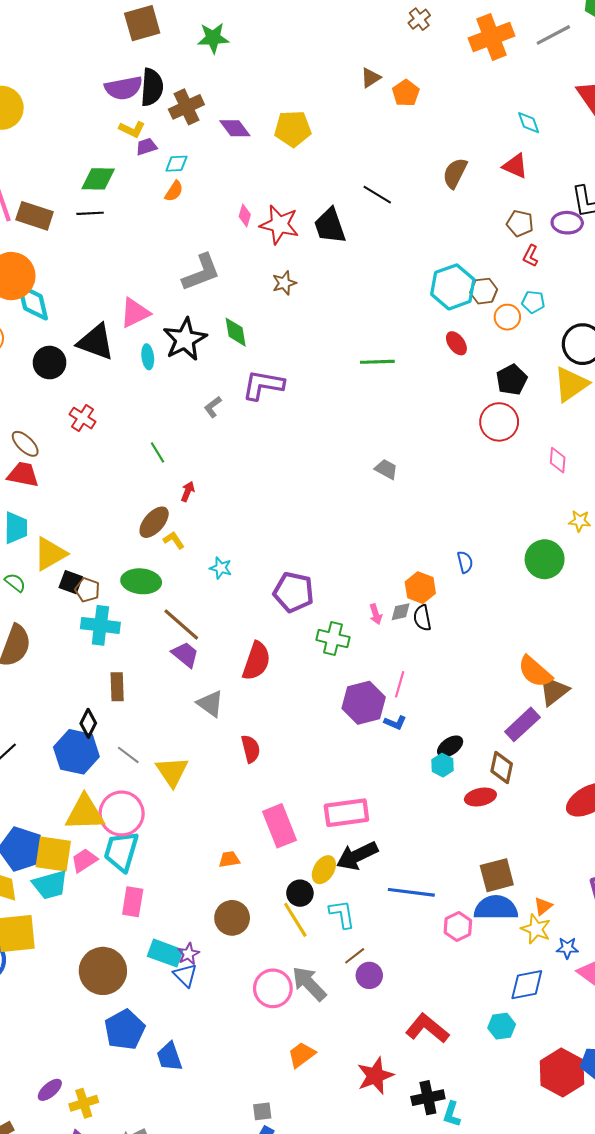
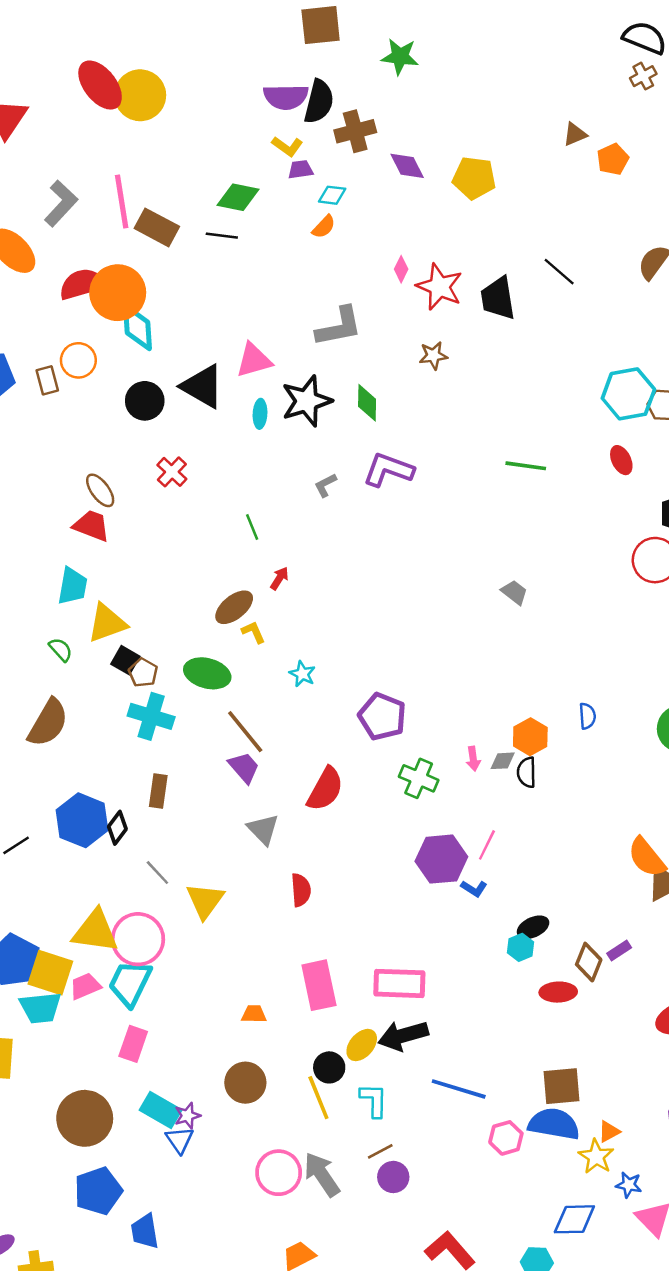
purple rectangle: (522, 724) -> (619, 951), moved, size x0.6
blue hexagon: (76, 752) -> (82, 820), moved

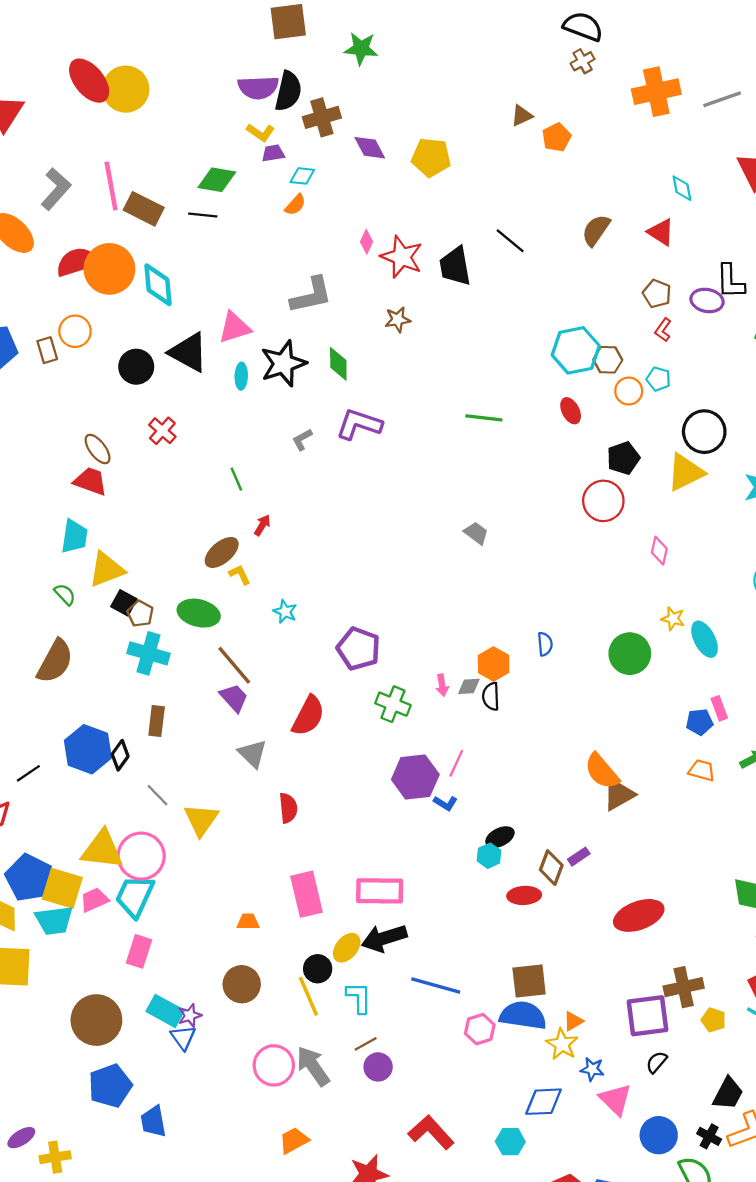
cyan diamond: (138, 327) -> (158, 285), moved

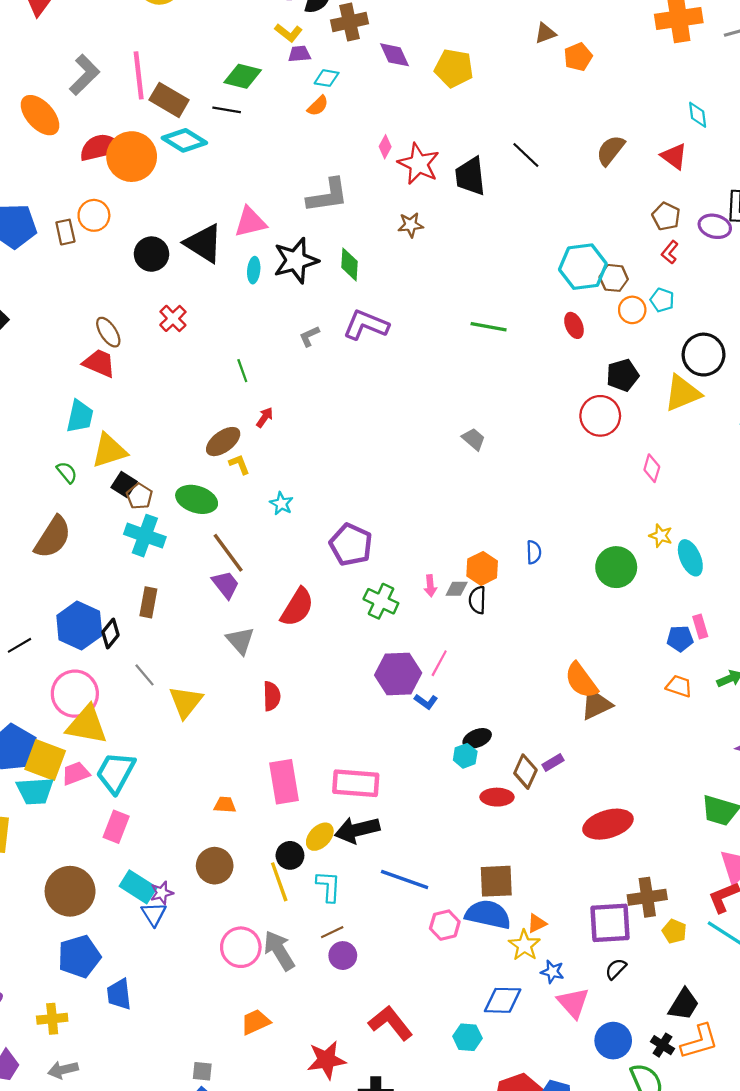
cyan diamond: (158, 285) -> (184, 140), moved, turned -57
pink circle: (141, 856) -> (75, 694), moved
yellow cross: (55, 1157) -> (52, 1019), moved

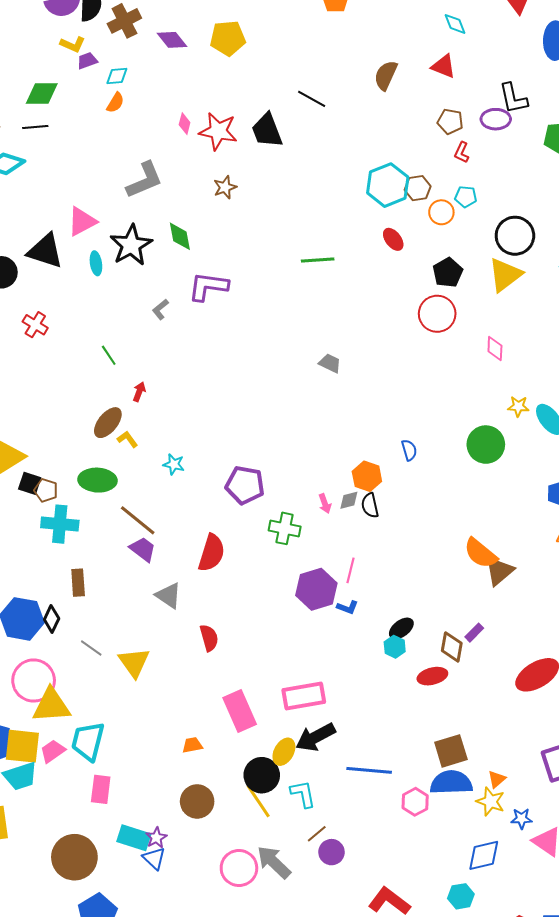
black circle: (290, 855) -> (262, 775), size x1.4

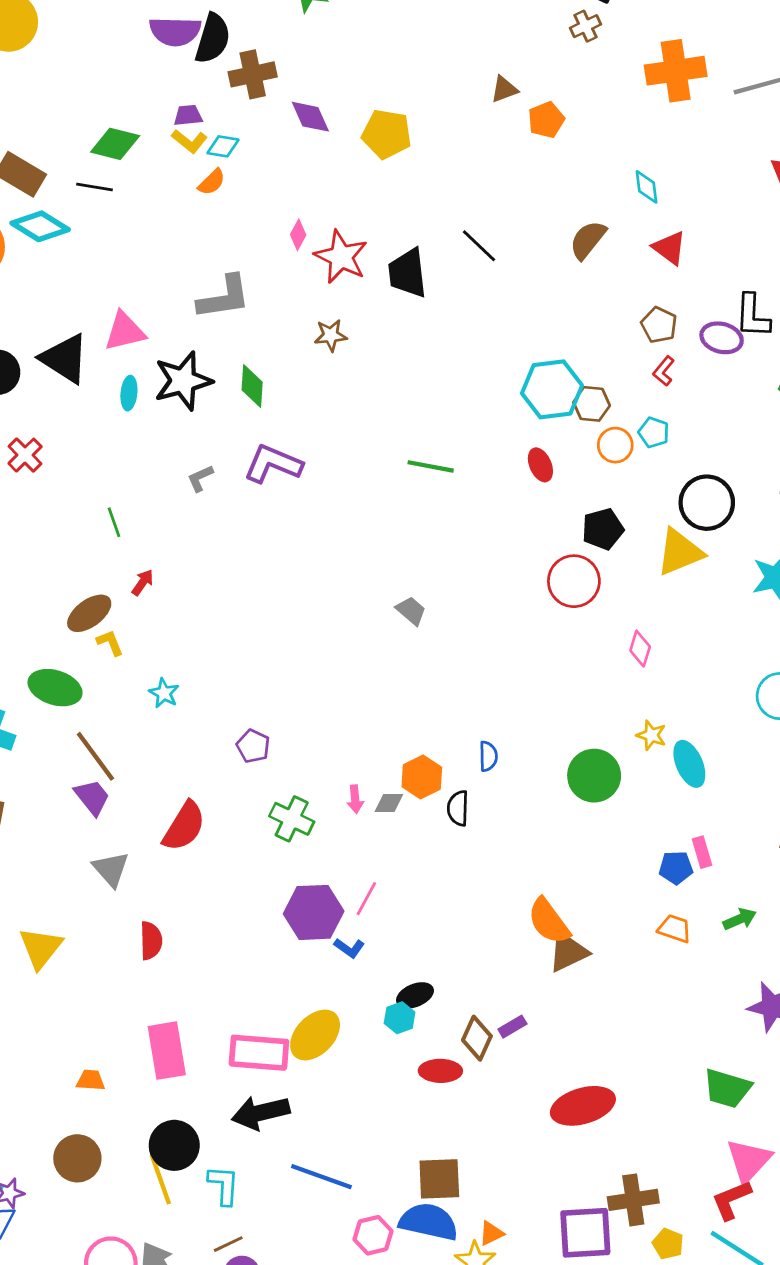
cyan diamond: (455, 24) -> (647, 187), moved
yellow L-shape: (73, 44) -> (189, 141), moved
purple pentagon: (245, 485) -> (253, 746), size x0.6
black semicircle: (370, 505) -> (458, 808), moved
yellow ellipse: (284, 752) -> (315, 1035), moved, size x1.4

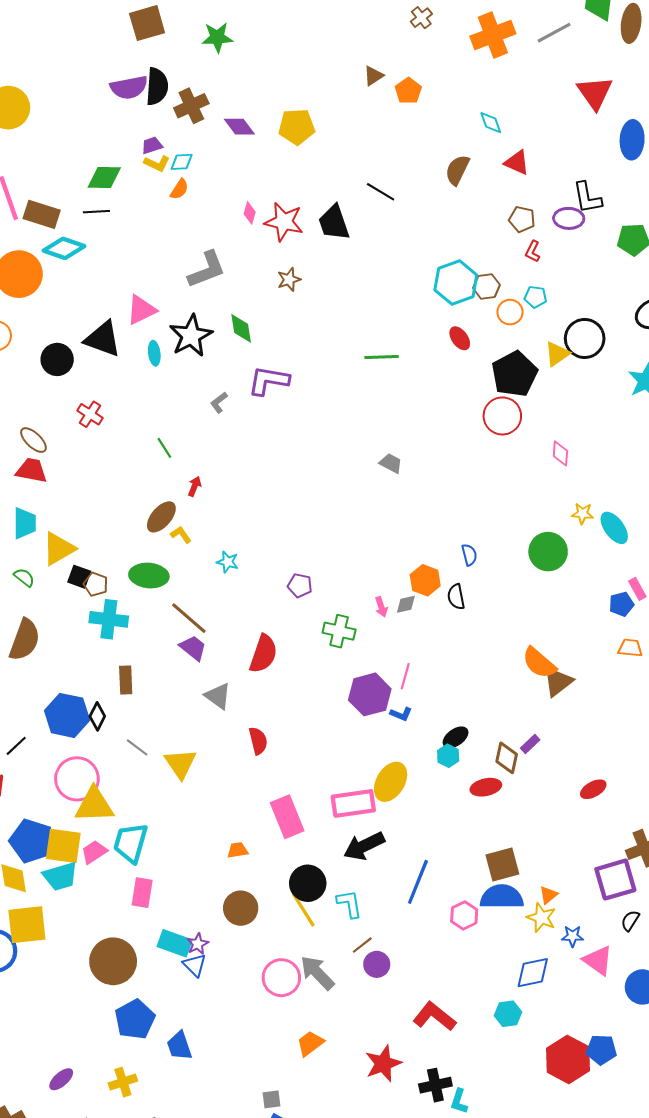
black pentagon: (603, 529) -> (515, 374), size x1.5
yellow triangle: (680, 552) -> (557, 354), moved, size x0.7
red ellipse: (583, 1106) -> (593, 789), size x0.6
blue line: (321, 1177) -> (418, 882), turned -75

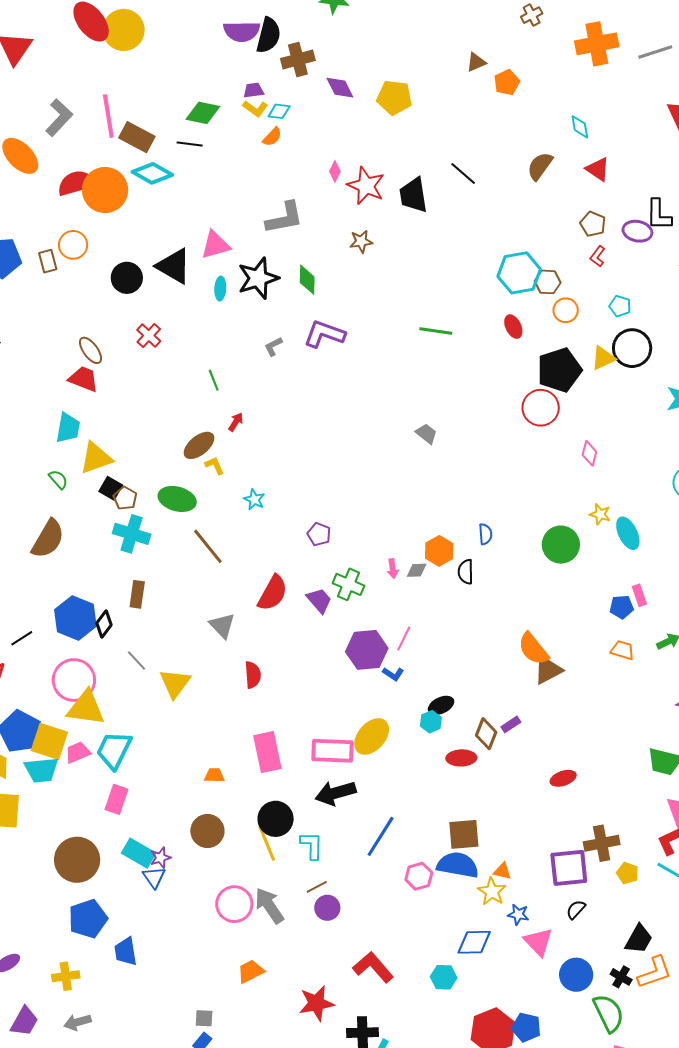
cyan pentagon: (535, 297) -> (620, 306), moved
purple trapezoid: (193, 648) -> (319, 600), moved
orange triangle: (548, 895) -> (502, 871), turned 42

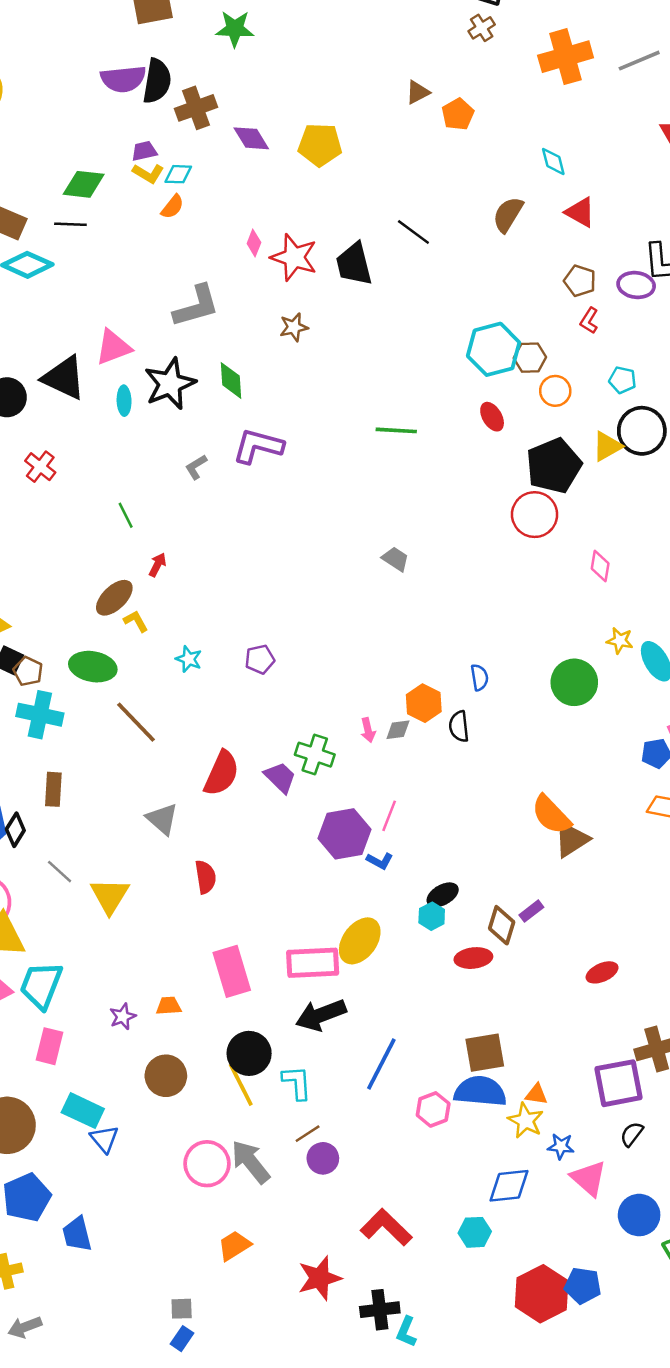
purple pentagon: (319, 534) -> (260, 659), moved, turned -30
purple star: (160, 858) -> (123, 1017), moved

